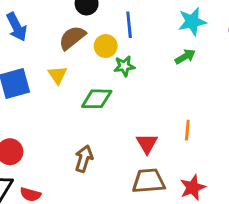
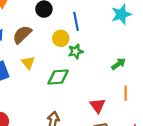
brown semicircle: (72, 38) -> (22, 35), moved
green arrow: (185, 57) -> (119, 64), moved

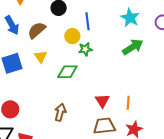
cyan star: (121, 14) -> (130, 18), turned -30
green arrow: (119, 64) -> (133, 47), moved, size x1.5
orange line: (126, 93) -> (128, 103), moved

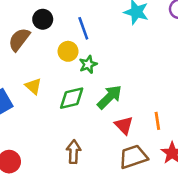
brown semicircle: (37, 30) -> (19, 39), moved
green arrow: (133, 47) -> (110, 97), moved

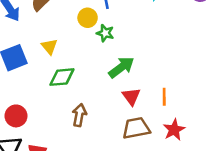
green star: (88, 64) -> (105, 33), turned 30
green diamond: (72, 98) -> (62, 77), moved

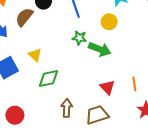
yellow circle: (88, 18) -> (109, 22), moved
green arrow: (121, 67) -> (100, 49), moved, turned 65
brown trapezoid: (136, 128) -> (97, 115), moved

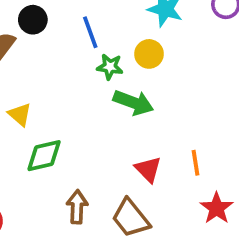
green star: (79, 38) -> (110, 67), moved
brown trapezoid: (97, 115) -> (131, 218), turned -110

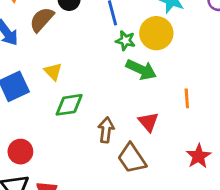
yellow circle: (149, 54) -> (156, 33), size x1.5
orange line: (195, 163) -> (187, 98), moved
brown arrow: (77, 207) -> (106, 130), moved

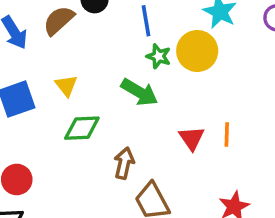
green arrow: (141, 70) -> (139, 92), moved
red triangle: (148, 122) -> (192, 138), moved

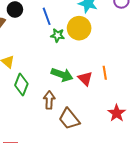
green arrow: (139, 92) -> (62, 75), moved
green diamond: (82, 128) -> (21, 84), turned -55

